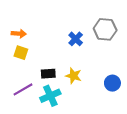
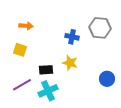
orange arrow: (19, 34) -> (26, 26), moved
blue cross: (76, 39) -> (72, 37), turned -32
yellow star: (73, 76) -> (70, 63), moved

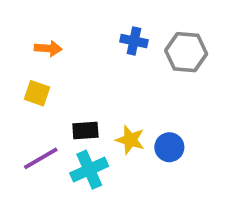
blue cross: (72, 37) -> (134, 41), moved
yellow star: (70, 63) -> (130, 140), moved
blue circle: (107, 79) -> (169, 147), moved

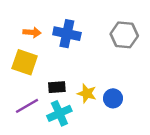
blue cross: (134, 41) -> (67, 34), moved, size x1.5
yellow square: (37, 93) -> (25, 62), size x1.5

